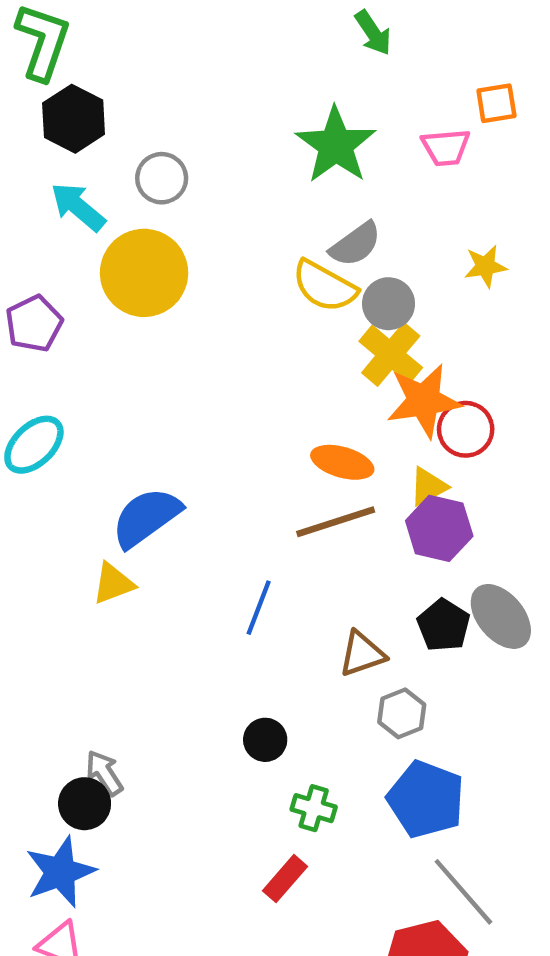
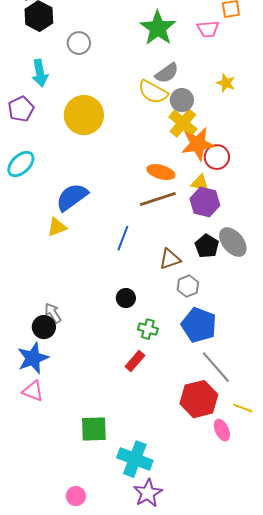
cyan arrow: (78, 207) -> (40, 73), moved, turned -140
yellow star: (485, 266) -> (226, 83), turned 30
yellow circle: (144, 273) -> (84, 115), moved
yellow triangle: (428, 487) -> (200, 183), turned 42

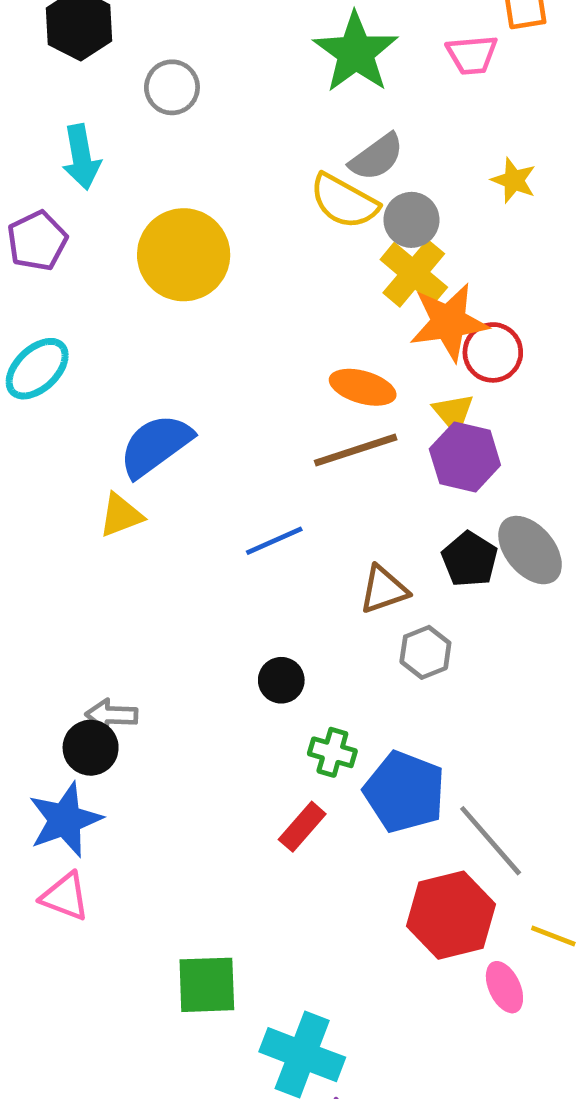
yellow triangle: (200, 183) -> (453, 413), turned 36
blue line: (123, 238) -> (274, 541), turned 45
gray arrow: (53, 313) -> (112, 715), turned -55
blue pentagon: (199, 325) -> (404, 792), moved

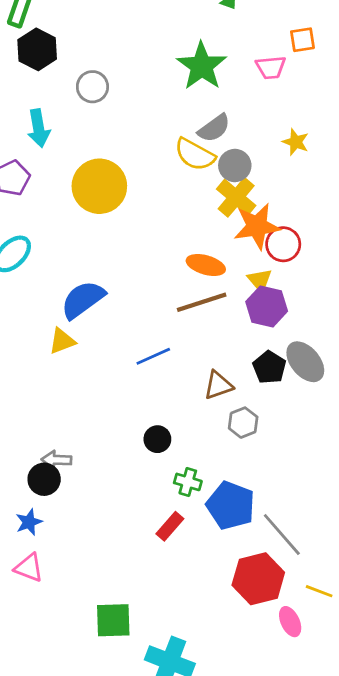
blue star: (65, 820) -> (29, 522), size x0.6

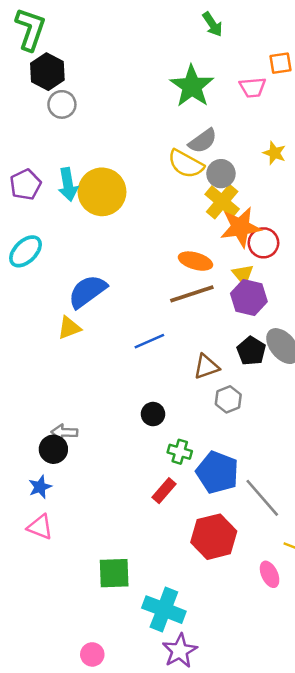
gray circle: (92, 87) -> (62, 104), moved
cyan arrow: (39, 128) -> (68, 185), moved
red hexagon: (258, 579) -> (214, 537), moved

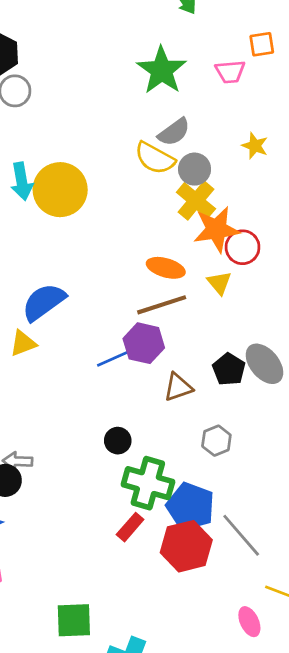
purple hexagon: (249, 297) -> (144, 343), moved
gray hexagon: (228, 399) -> (216, 441), moved
green cross: (180, 452) -> (148, 483), size x1.8
red hexagon: (214, 537) -> (186, 546), moved

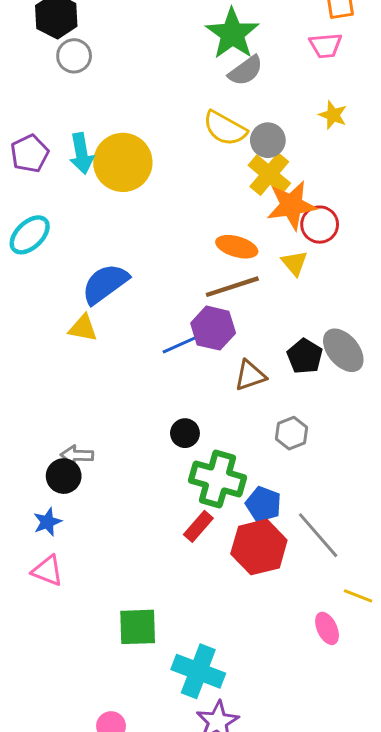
pink trapezoid: (230, 72) -> (326, 46), moved
gray semicircle: (174, 132) -> (246, 71), moved
yellow triangle: (23, 343) -> (83, 328), turned 32
blue pentagon: (190, 506) -> (263, 504), size x0.7

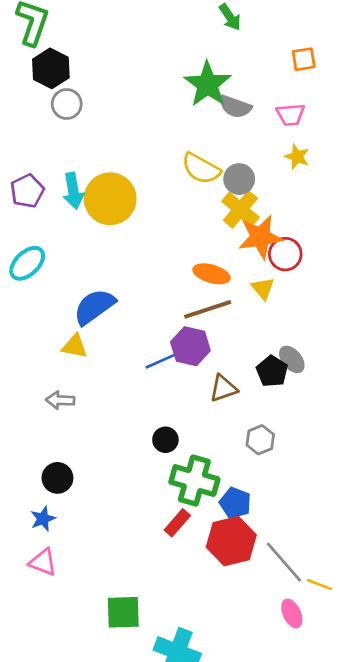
pink trapezoid: (326, 46) -> (291, 115), moved
gray semicircle: (246, 71) -> (235, 107), moved, turned 56
gray ellipse: (343, 350) -> (292, 359), moved, size x0.7
gray arrow: (77, 455) -> (60, 400), moved
gray line: (318, 535) -> (284, 562), moved

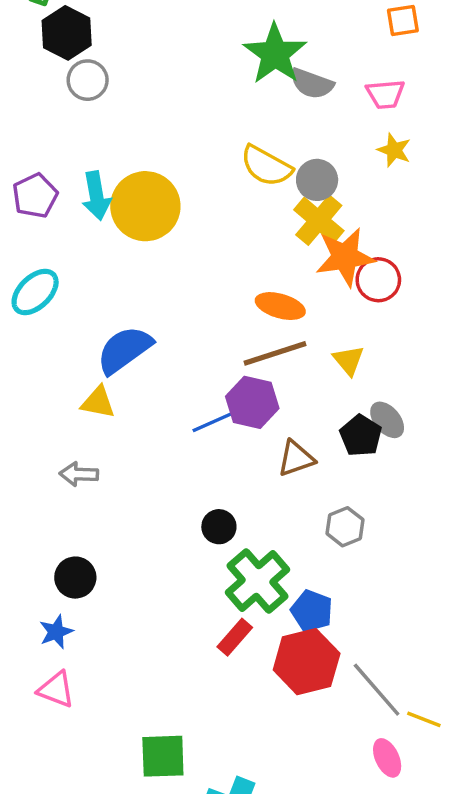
yellow triangle: (263, 288) -> (349, 360), moved
green cross: (194, 481) -> (257, 581), turned 33

